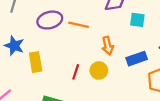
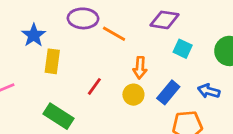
blue rectangle: (137, 59) -> (168, 92), turned -48
yellow circle: (99, 70) -> (133, 95), moved

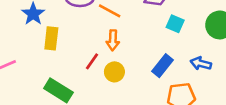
orange arrow: (140, 68) -> (113, 40), moved
yellow circle: (133, 95) -> (114, 72), moved

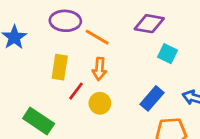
yellow rectangle: (51, 38) -> (60, 67), moved

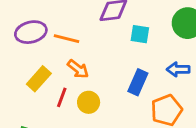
yellow rectangle: (60, 67) -> (39, 79), turned 50
orange arrow: (99, 69) -> (78, 69), turned -40

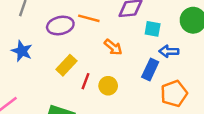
orange line: (67, 39) -> (89, 18), moved
orange arrow: (78, 69) -> (113, 47), moved
blue arrow: (178, 69) -> (169, 51), moved

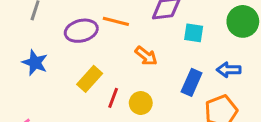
blue arrow: (169, 51) -> (229, 70), moved

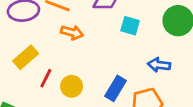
orange arrow: (146, 56) -> (72, 32), moved, turned -30
blue rectangle: (192, 82) -> (116, 88), moved

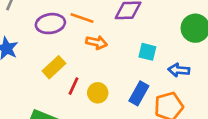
cyan square: (130, 26) -> (147, 52), moved

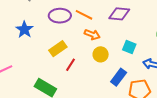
yellow circle: (98, 93) -> (101, 54), moved

